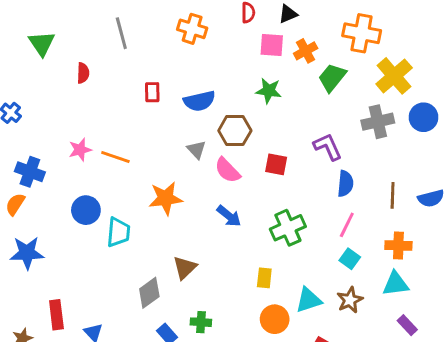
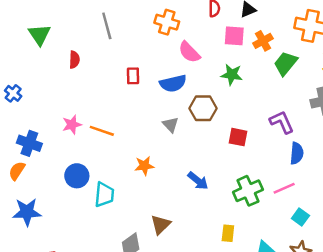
pink semicircle: (227, 170) -> (189, 52), moved
orange star: (166, 198) -> (144, 166), size x0.7
pink line: (347, 225) -> (284, 188), moved, turned 40

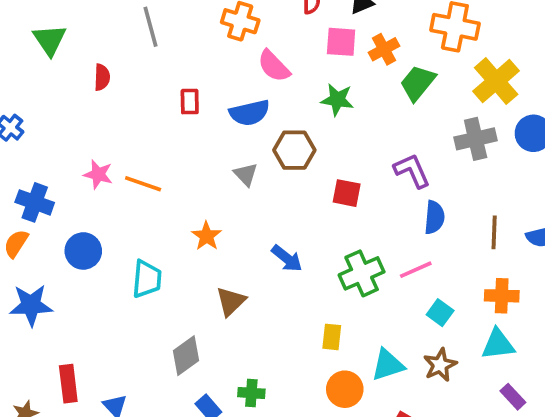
pink star: (72, 125) -> (98, 174), turned 30
orange star: (144, 166) -> (207, 236), turned -30
blue circle: (77, 176) -> (83, 251), moved
brown triangle: (161, 225) -> (231, 301), moved

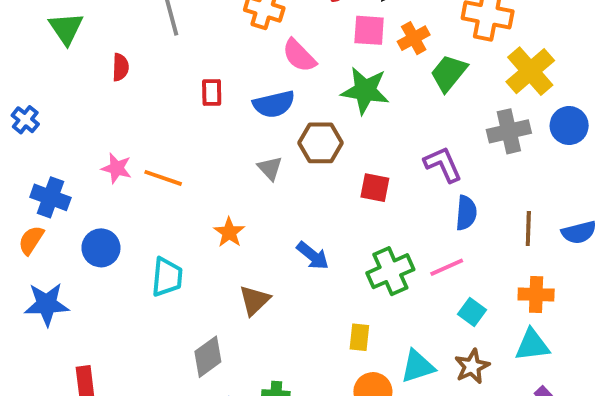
green star: (337, 100) -> (365, 91), size x1.4

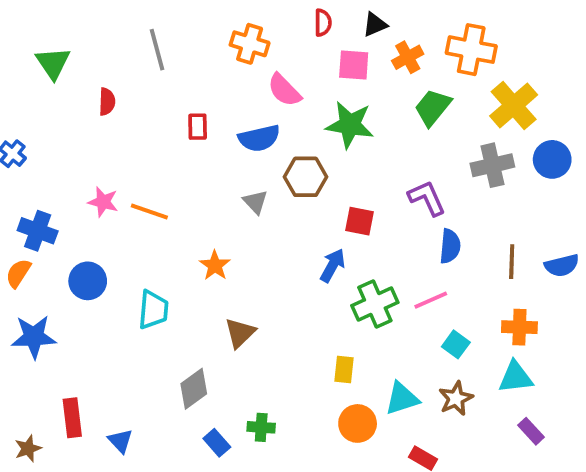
orange cross: (414, 38) -> (408, 57), moved
blue arrow: (313, 256) -> (332, 265), moved, turned -100

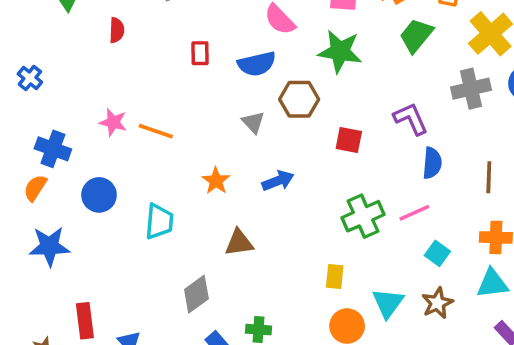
blue arrow: (332, 265) -> (278, 181), moved, turned 40
brown triangle: (240, 333) -> (239, 243), turned 36
cyan triangle: (402, 398) -> (388, 303), turned -36

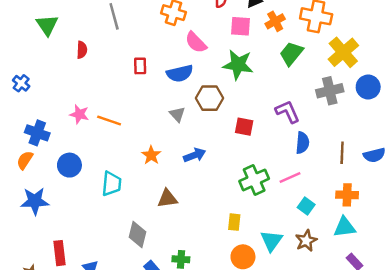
gray diamond: (196, 294) -> (138, 235), turned -40

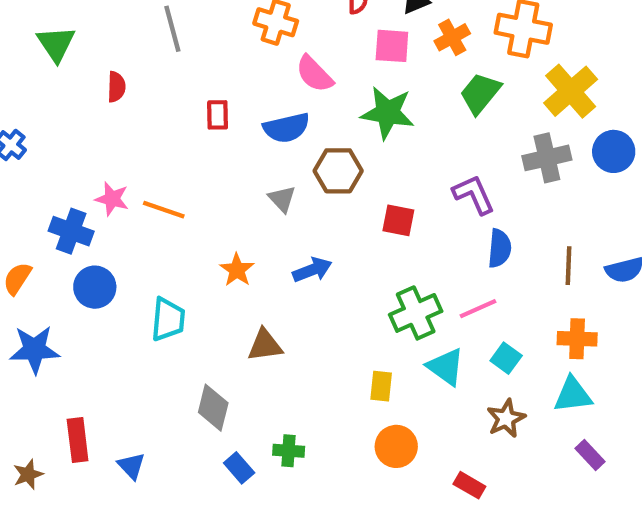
blue cross: (37, 133) -> (71, 231), moved
cyan triangle: (271, 241) -> (446, 367), moved, turned -30

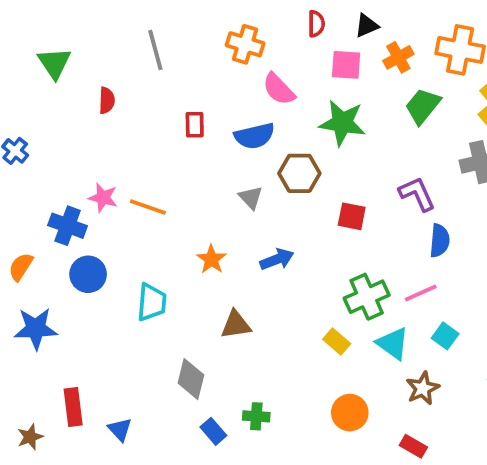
yellow rectangle: (381, 386) -> (337, 342), moved, turned -55
brown star: (506, 418) -> (423, 388), moved

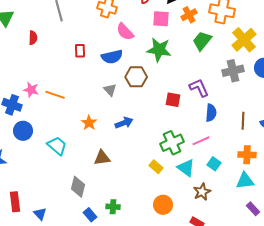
red square: (352, 216) -> (173, 100), moved
cyan trapezoid: (152, 302) -> (57, 146), turned -55

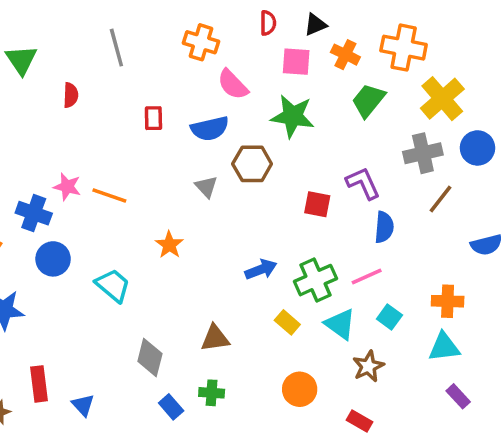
orange cross: (189, 15) -> (345, 55), turned -35
brown line: (243, 121) -> (441, 199), moved, turned 36
blue arrow: (124, 123) -> (261, 269), moved
brown triangle: (102, 158) -> (215, 338), moved

